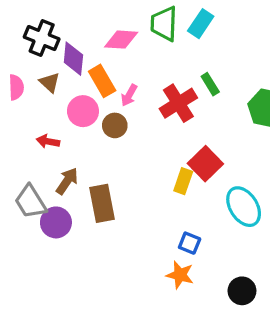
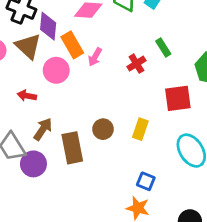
brown triangle: (50, 83) -> (28, 46), size x1.5
red cross: (178, 103) -> (136, 64), size x0.6
brown circle: (115, 125) -> (103, 129), moved
red square: (205, 164) -> (178, 98), moved, turned 36

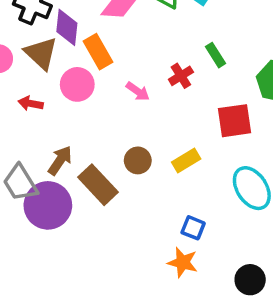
pink arrow: (95, 57) -> (138, 91), moved, turned -84
red arrow: (27, 96) -> (31, 103), moved
yellow rectangle: (140, 129) -> (186, 160), turned 40
brown rectangle: (72, 148) -> (98, 185), turned -32
purple circle: (33, 164) -> (48, 205), size x1.4

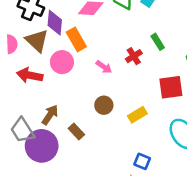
red arrow: (31, 103) -> (30, 75), size x1.5
brown circle: (138, 160) -> (104, 105), moved
brown rectangle: (98, 185) -> (76, 132), size x0.6

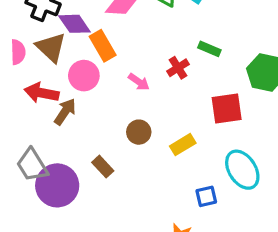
purple diamond: (55, 23) -> (74, 24), turned -40
green rectangle: (158, 42) -> (209, 49), turned -35
brown arrow: (50, 115) -> (65, 112), moved
blue square: (142, 161) -> (206, 196), moved, turned -35

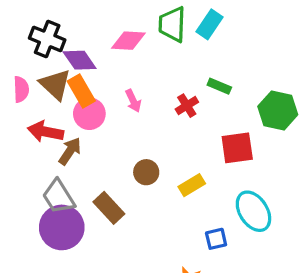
orange rectangle: (103, 46) -> (81, 91), moved
pink arrow: (139, 82) -> (133, 101), moved, turned 30
gray trapezoid: (32, 165) -> (58, 197), moved
brown rectangle: (103, 167) -> (109, 208), size x1.4

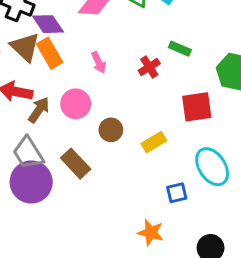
pink circle: (89, 114) -> (76, 104), moved

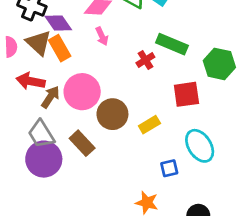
green rectangle: (180, 49) -> (172, 44), size x1.6
pink arrow: (99, 62) -> (102, 36), moved
pink circle: (76, 104) -> (82, 92), size x1.4
brown circle: (111, 130) -> (112, 114), size x1.5

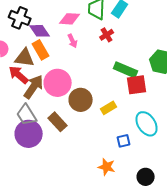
brown triangle: (39, 43) -> (25, 58), moved, turned -35
green rectangle: (172, 44) -> (126, 70), moved
red cross: (145, 60) -> (107, 35), moved
red arrow: (31, 81) -> (19, 75), turned 30
brown arrow: (50, 97) -> (34, 87), size x1.4

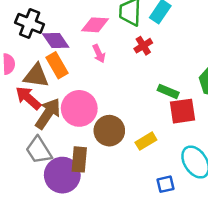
green rectangle: (126, 70) -> (168, 91), size x0.7
brown rectangle: (58, 122) -> (79, 159), turned 48
purple circle: (29, 134) -> (62, 175), moved

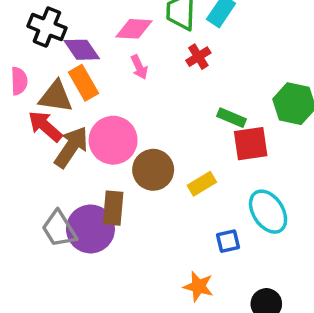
gray trapezoid: (39, 150) -> (59, 229), moved

